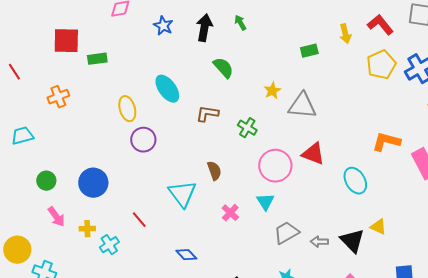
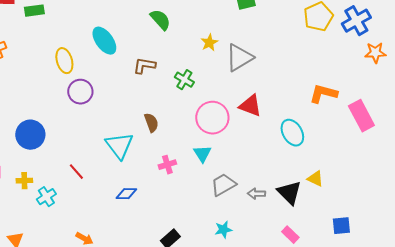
gray triangle: (302, 106) -> (239, 58), turned -36
pink cross: (230, 213) -> (167, 165), turned 30
blue diamond: (186, 255) -> (126, 194), moved, turned -45

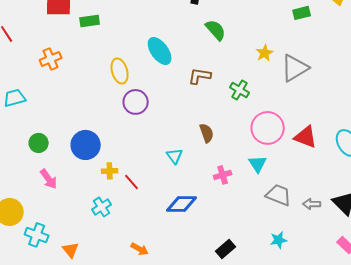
red triangle: (250, 106) -> (306, 137), moved
cyan triangle: (119, 146) -> (175, 156), size x0.6
yellow cross: (24, 181) -> (110, 171), moved
gray trapezoid: (223, 185) -> (279, 195), turned 52
blue diamond: (126, 194) -> (182, 204), size x1.4

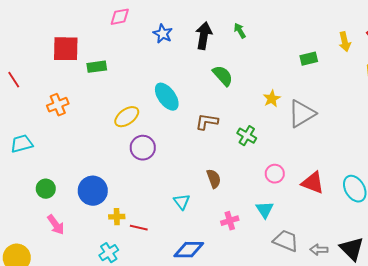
yellow ellipse: (120, 71) -> (127, 117), turned 70
pink circle: (268, 128) -> (275, 174), size x0.6
red line: (132, 182) -> (139, 228), turned -36

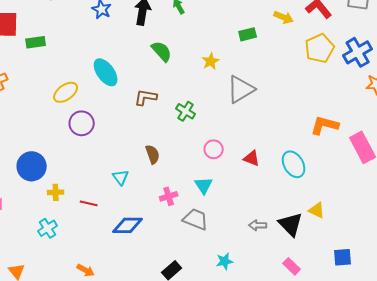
yellow arrow: (345, 42) -> (284, 17), turned -54
yellow star: (272, 99) -> (211, 61), moved
red triangle: (313, 183) -> (252, 158), size x0.7
red line: (139, 228) -> (89, 203), moved
gray trapezoid: (286, 241) -> (196, 219), moved

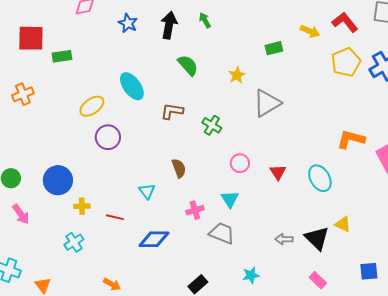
red triangle: (252, 158) -> (278, 172), turned 36

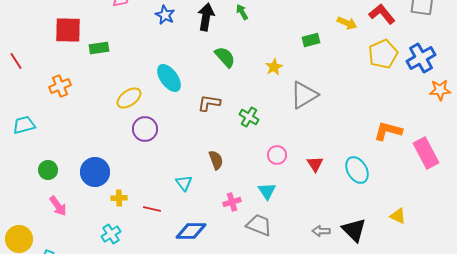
yellow triangle: (343, 224) -> (398, 216), moved

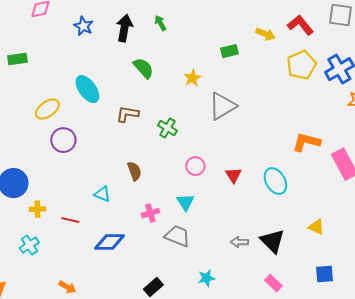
cyan triangle: (184, 183) -> (102, 194), turned -30

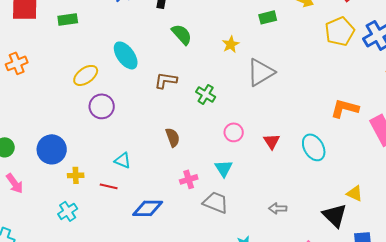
green rectangle: (17, 59) -> (68, 19), moved
cyan triangle: (102, 194) -> (123, 160), moved
black triangle: (272, 241) -> (335, 215), moved

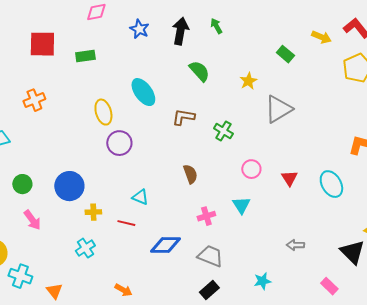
green rectangle: (268, 17) -> (285, 54), turned 54
yellow ellipse: (86, 75) -> (103, 112), turned -70
gray trapezoid: (216, 202) -> (210, 256), moved

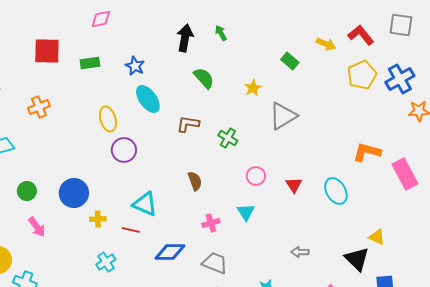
blue star: (139, 29) -> (135, 66), moved
cyan triangle: (140, 197) -> (145, 204), size x1.5
cyan cross: (85, 248) -> (106, 262), moved

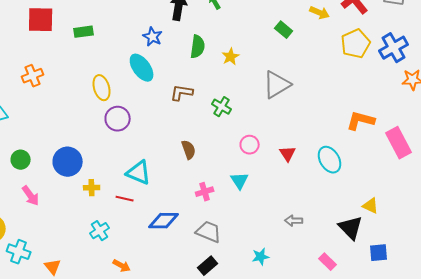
blue star: (135, 66) -> (153, 37), moved
green semicircle: (204, 78) -> (198, 47), turned 50
yellow star: (253, 88) -> (231, 57), moved

